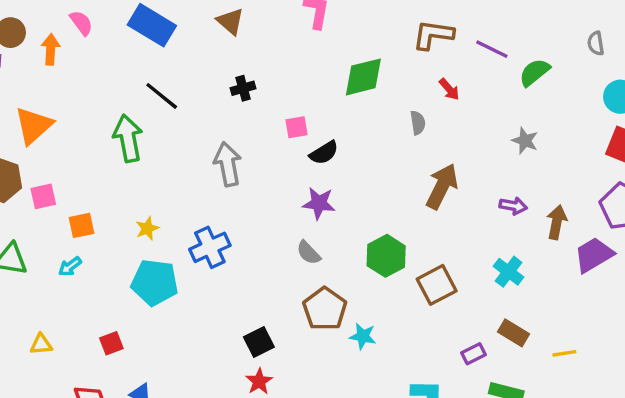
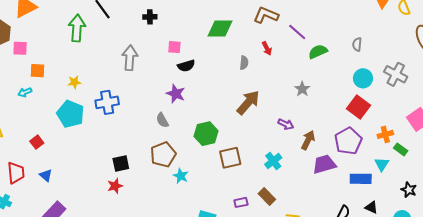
red square: (111, 343) -> (37, 142), turned -32

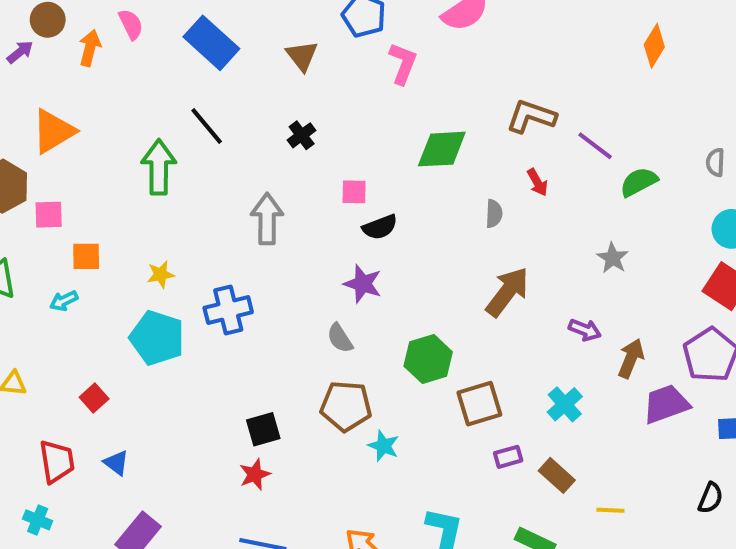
black cross: (150, 17) -> (302, 135), turned -32
brown pentagon: (163, 155) -> (346, 406), turned 30
purple rectangle: (241, 202) -> (508, 457), moved

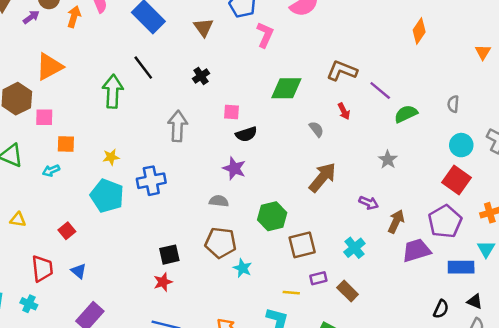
gray semicircle: (494, 214) -> (316, 129), turned -42
gray semicircle: (340, 338) -> (219, 201), turned 126
yellow line: (610, 510) -> (291, 293), moved

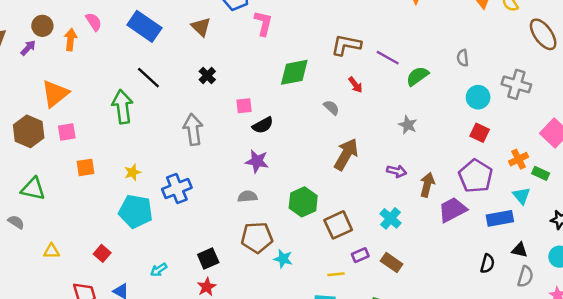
pink square: (44, 117) -> (67, 132), moved
cyan arrow: (51, 171) -> (159, 270), moved
red square: (456, 180) -> (480, 133), size x0.7

